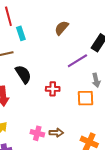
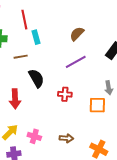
purple line: (77, 61) -> (76, 62), moved
pink cross: (37, 133) -> (34, 136), moved

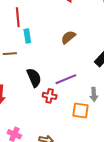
purple line: (76, 62) -> (66, 79), moved
black semicircle: (36, 78) -> (34, 78), moved

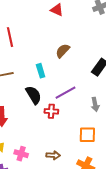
cyan rectangle: (27, 36) -> (41, 71), moved
orange square: (80, 110) -> (87, 135), moved

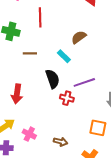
brown semicircle: (63, 51) -> (79, 37), moved
cyan rectangle: (41, 71) -> (64, 56), turned -40

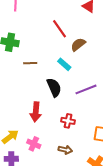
red line: (40, 17) -> (60, 29), moved, turned -30
red arrow: (17, 94) -> (36, 112), moved
red cross: (67, 98) -> (68, 121), moved

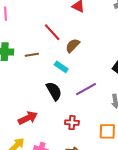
brown line: (30, 63) -> (32, 55), moved
red arrow: (36, 112) -> (28, 118), moved, turned -114

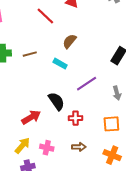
red line: (52, 32) -> (45, 16), moved
black semicircle: (54, 91) -> (56, 101), moved

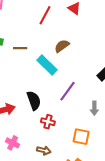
red line: (45, 16) -> (45, 15), turned 60
cyan rectangle: (60, 64) -> (47, 65), size x1.5
purple line: (87, 84) -> (67, 91), turned -35

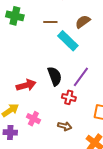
brown line: (20, 48) -> (50, 22), moved
purple line: (67, 91) -> (81, 77), moved

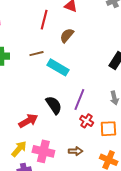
brown semicircle: (83, 22) -> (67, 35), moved
red cross: (69, 97) -> (87, 121), moved, turned 32
pink cross: (33, 119) -> (43, 151), size x1.5

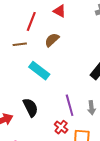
brown line: (36, 54) -> (20, 44), moved
purple line: (79, 99) -> (70, 105), moved, turned -45

